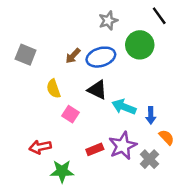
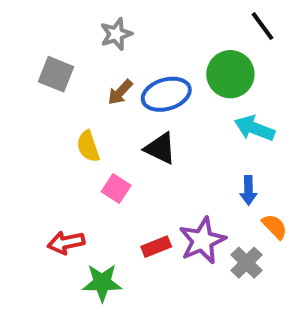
gray star: (108, 21) -> (116, 34), moved
gray square: (26, 55) -> (56, 74), moved
cyan arrow: (124, 107) -> (254, 128), moved

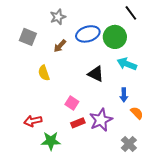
blue ellipse: (166, 94) -> (88, 34), moved
black triangle: (160, 148) -> (96, 74), moved
pink square: (116, 188) -> (72, 103), moved
gray cross: (246, 263) -> (129, 144), moved

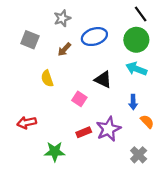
green circle: (115, 37) -> (136, 40), moved
pink square: (72, 103) -> (79, 99), moved
red arrow: (33, 121) -> (27, 123), moved

